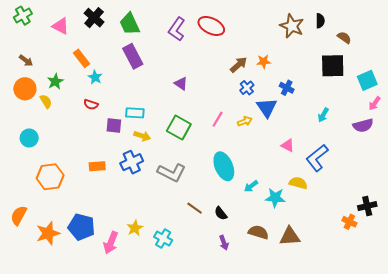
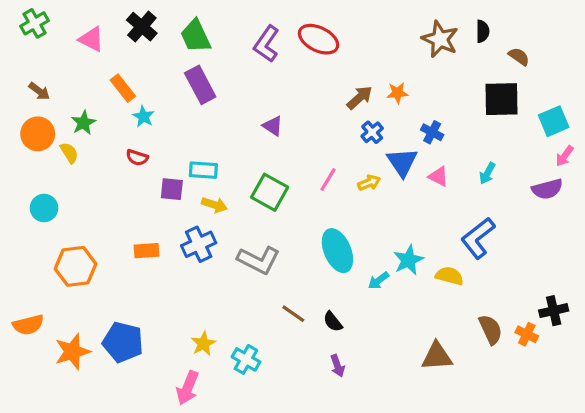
pink triangle: (288, 145) -> (438, 176), moved
cyan star: (275, 198) -> (408, 260), moved, turned -30
orange semicircle: (19, 215) -> (28, 325), turned -132
brown semicircle: (258, 232) -> (491, 329), moved, turned 48
pink arrow: (111, 243) -> (188, 388), moved

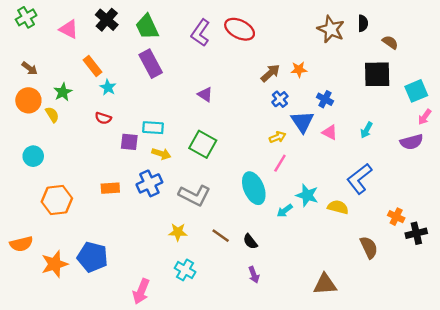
pink line: (328, 180) -> (280, 163), moved
cyan star: (408, 260) -> (307, 195), turned -30
orange cross: (527, 334) -> (396, 217), moved
yellow star: (203, 344) -> (178, 232), moved, turned 30
brown triangle: (437, 356) -> (325, 284), moved

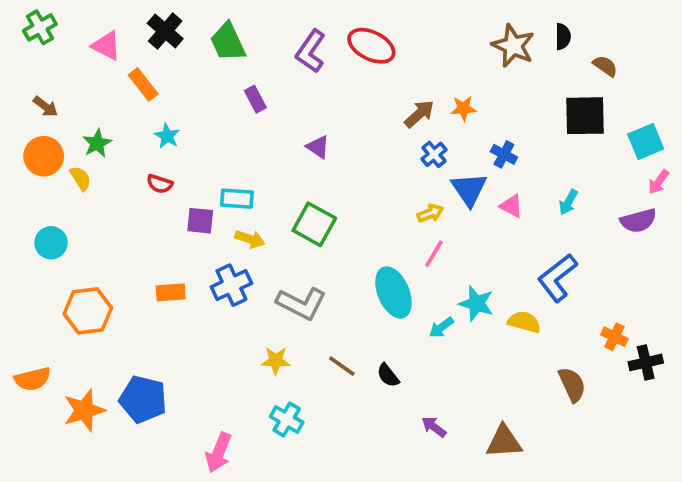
purple rectangle: (151, 64) -> (255, 99), moved, size x0.6
orange rectangle: (92, 66) -> (143, 84), moved
purple arrow: (254, 275) -> (434, 427), moved, turned 147

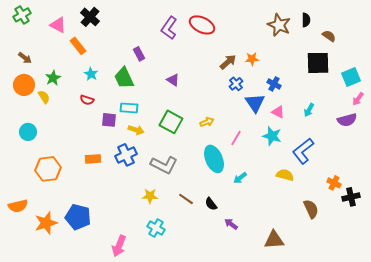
green trapezoid: (228, 42) -> (124, 78), moved
yellow arrow: (430, 213) -> (207, 122), moved
cyan star: (476, 304) -> (272, 136), moved
purple arrow: (434, 427) -> (231, 224), moved

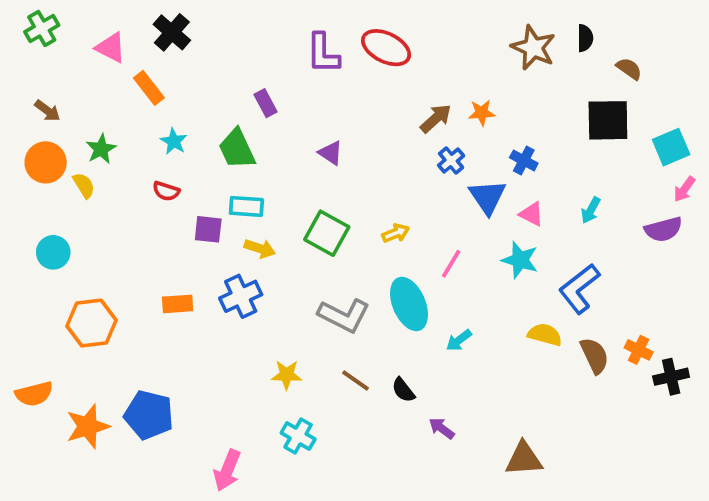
purple L-shape: (169, 28) -> (323, 53), turned -35
gray L-shape: (164, 165) -> (344, 315), moved
brown semicircle: (311, 209) -> (595, 356), moved

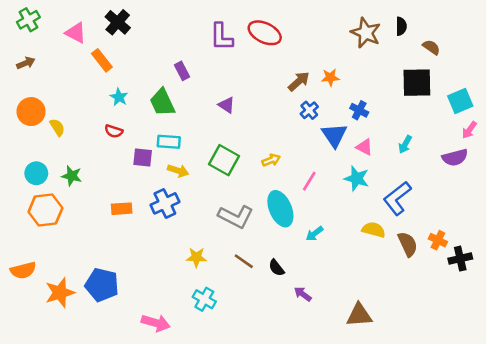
brown arrow: (47, 111) -> (26, 63), moved, turned -60
green star: (101, 149) -> (72, 176), moved, turned -30
orange hexagon: (91, 323) -> (45, 210), moved
pink arrow: (227, 470) -> (156, 323), turned -96

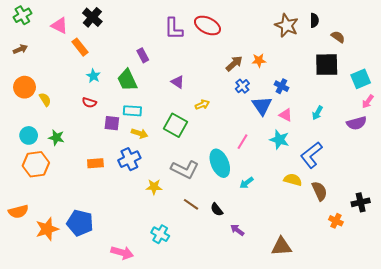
yellow arrow: (271, 160) -> (202, 105), moved
orange cross: (438, 240) -> (336, 221), moved
yellow star: (196, 257) -> (154, 187), moved

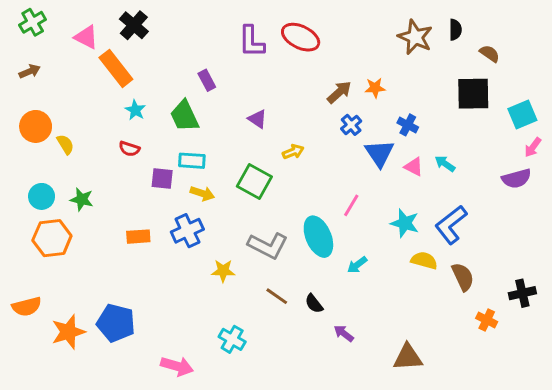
orange rectangle: (80, 47) -> (116, 68), size x1.4
cyan arrow: (317, 113) -> (445, 164), moved, turned 96
cyan star: (279, 140) -> (405, 223), moved

